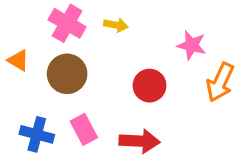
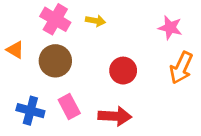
pink star: (192, 45) -> (170, 28), moved

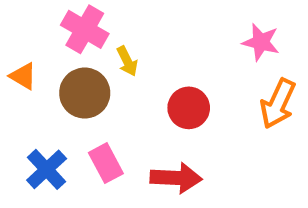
yellow arrow: (95, 21) -> (127, 61), moved, turned 54
blue cross: (30, 111) -> (47, 169), turned 32

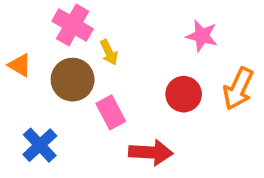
pink star: (261, 42) -> (202, 36), moved
red circle: (189, 108) -> (184, 94), moved
pink rectangle: (106, 163) -> (111, 112), moved

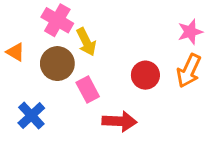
pink star: (202, 36) -> (190, 32), moved, turned -30
yellow arrow: (109, 52) -> (86, 42), size x1.4

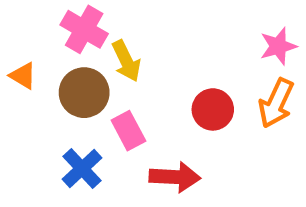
blue cross: (31, 116) -> (82, 169), moved

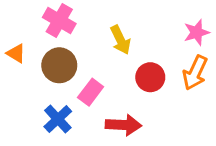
yellow arrow: (126, 61) -> (120, 40), moved
pink rectangle: (128, 131) -> (91, 92), turned 65

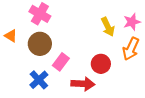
yellow arrow: (120, 40) -> (108, 27), moved
red circle: (150, 77) -> (101, 64), moved

